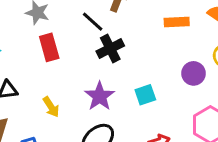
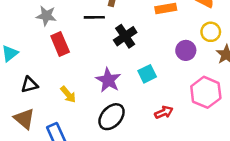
black line: (93, 22) -> (94, 17), turned -36
black cross: (110, 49) -> (125, 36), moved

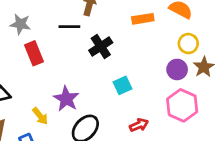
purple circle: (186, 50) -> (177, 69), moved
purple star: (108, 80) -> (66, 99), moved
yellow arrow: (68, 94) -> (40, 116), moved

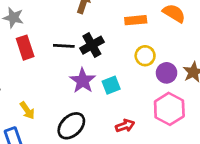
black line: (69, 27) -> (64, 46), moved
yellow circle: (188, 44) -> (145, 56), moved
purple star: (66, 99) -> (83, 81), moved

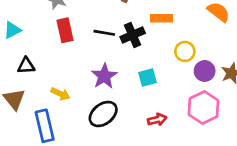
orange rectangle: (136, 20) -> (161, 18), moved
purple star: (83, 81) -> (104, 76), moved
yellow arrow: (27, 110) -> (60, 94), turned -36

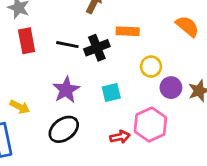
pink hexagon: (203, 108) -> (150, 125), moved

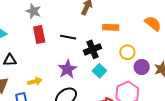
black cross: (97, 48) -> (93, 49), moved
cyan square: (111, 92) -> (99, 71), turned -32
yellow arrow: (20, 107) -> (35, 81), turned -40

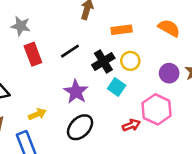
orange semicircle: (153, 24) -> (169, 28), moved
black line: (68, 37) -> (70, 51), turned -35
yellow circle: (127, 52) -> (130, 61), moved

